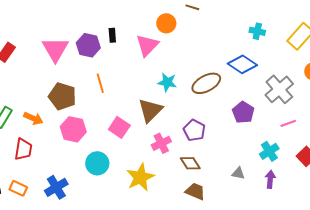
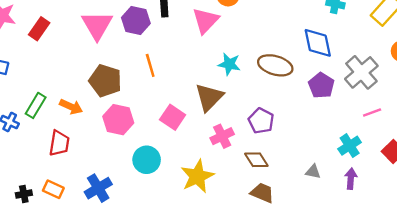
blue diamond: (242, 64) -> (318, 43), turned 44
brown ellipse: (206, 83) -> (275, 65), turned 44
purple pentagon: (243, 112) -> (321, 85), moved

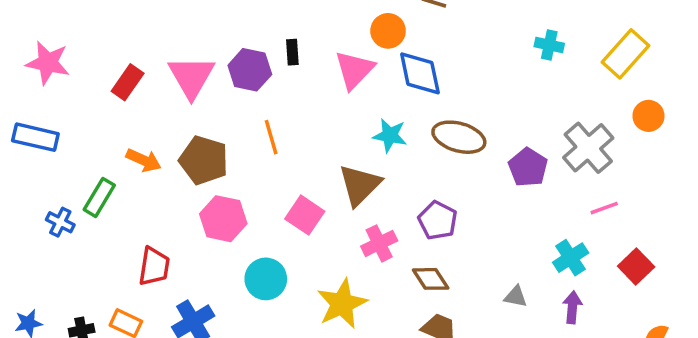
red rectangle: (39, 29) -> (128, 82), moved
blue diamond: (318, 43) -> (420, 73), moved
orange arrow: (71, 107) -> (144, 160), moved
red trapezoid: (59, 143) -> (154, 267), moved

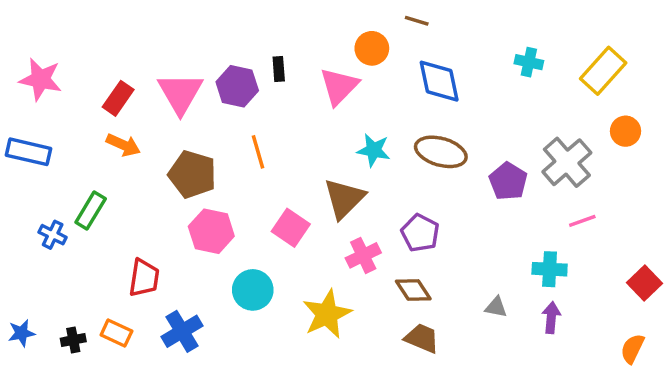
blue diamond: (420, 73) -> (439, 81), moved
orange arrow: (144, 160) -> (123, 145), moved
cyan cross: (571, 258) -> (550, 269), turned 36
red square: (636, 267) -> (644, 283), moved

